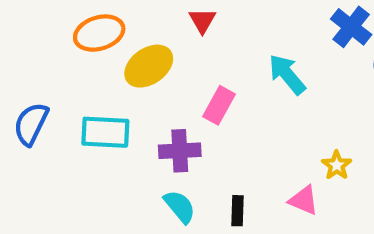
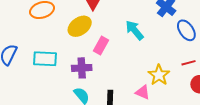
yellow ellipse: (149, 66) -> (80, 26), moved
yellow star: (337, 165) -> (159, 75), size x1.5

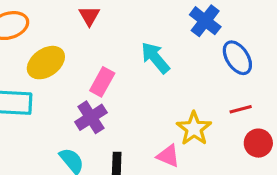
yellow ellipse: (80, 26) -> (46, 63), moved
purple cross: (82, 68) -> (91, 117), moved, turned -30

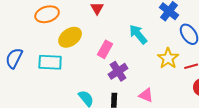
purple cross: (91, 117) -> (118, 71), moved
yellow star: (194, 129) -> (168, 58), moved

